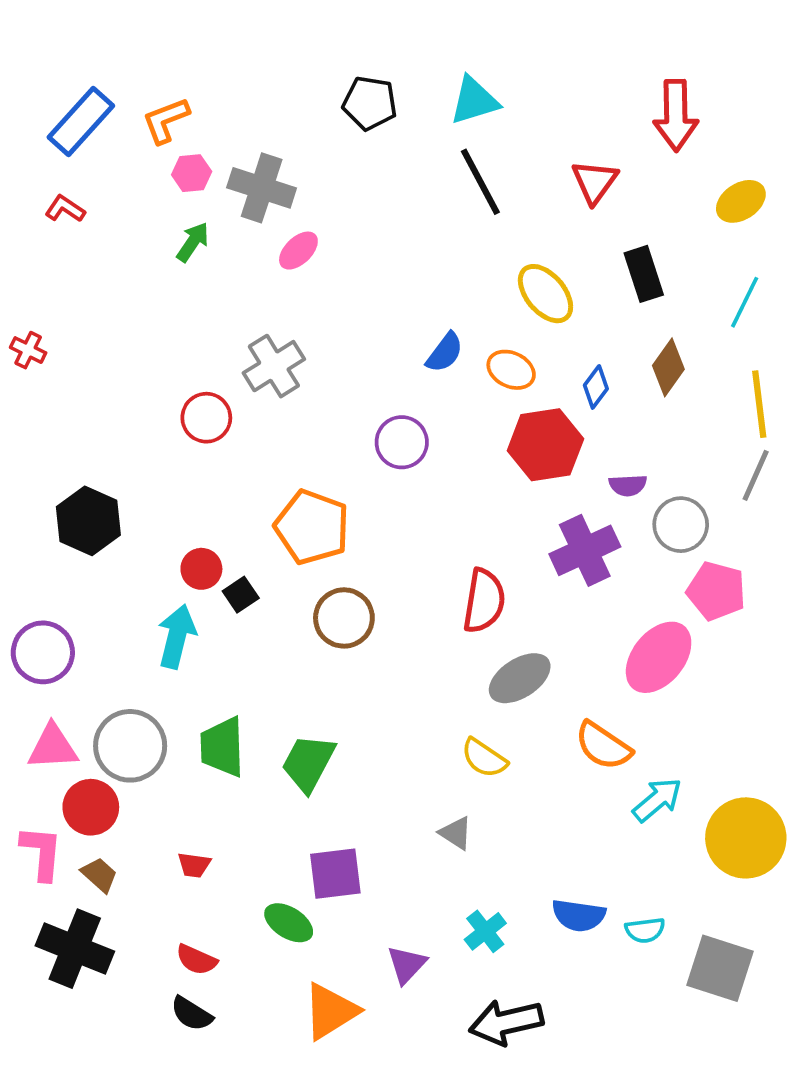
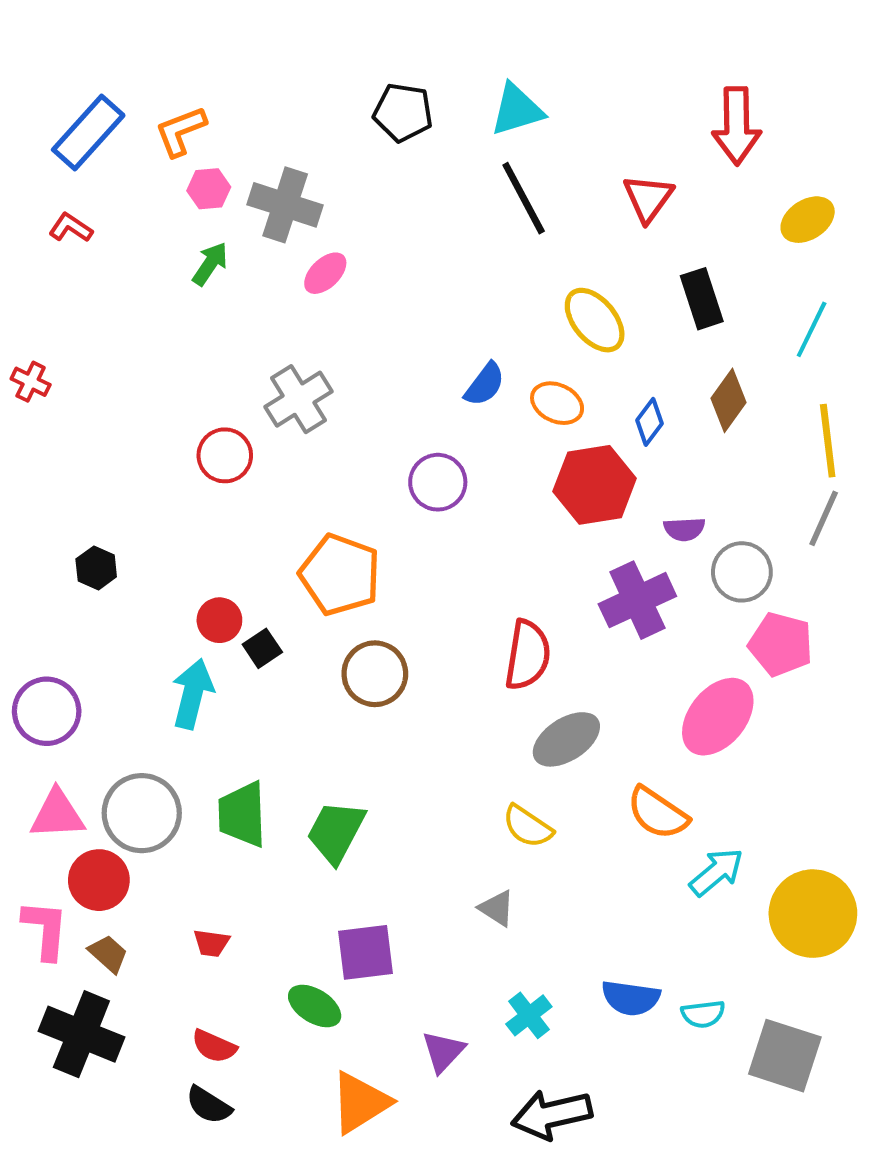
black hexagon: (88, 521) -> (96, 568), size x0.6

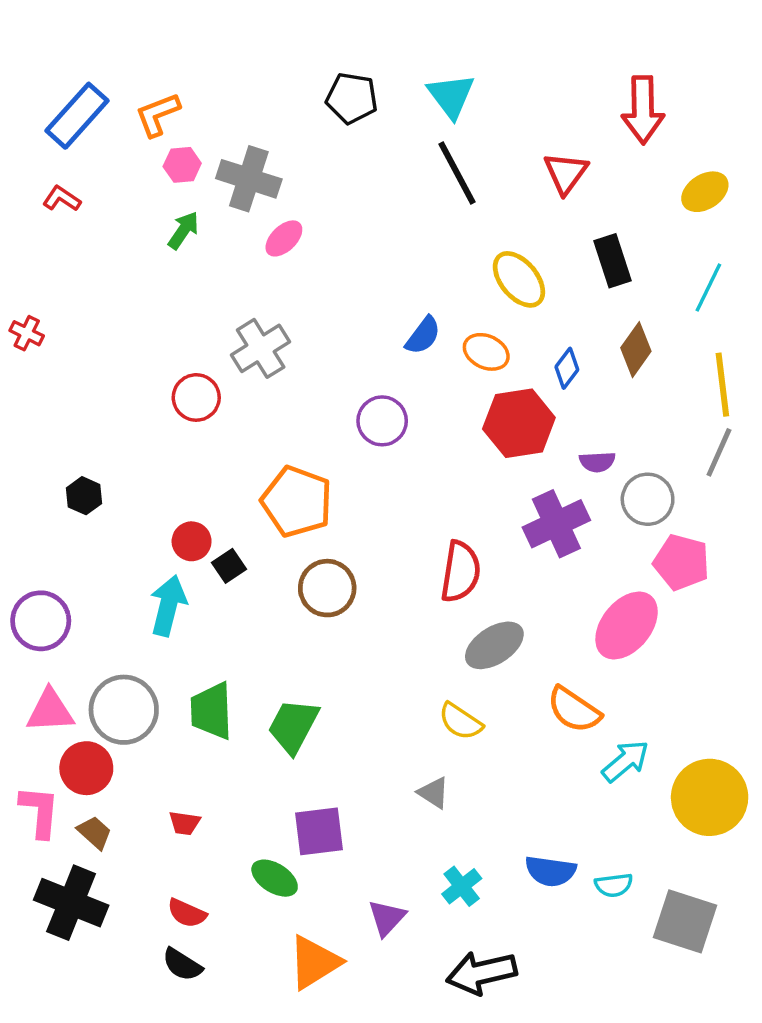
cyan triangle: (517, 110) -> (451, 96), turned -50

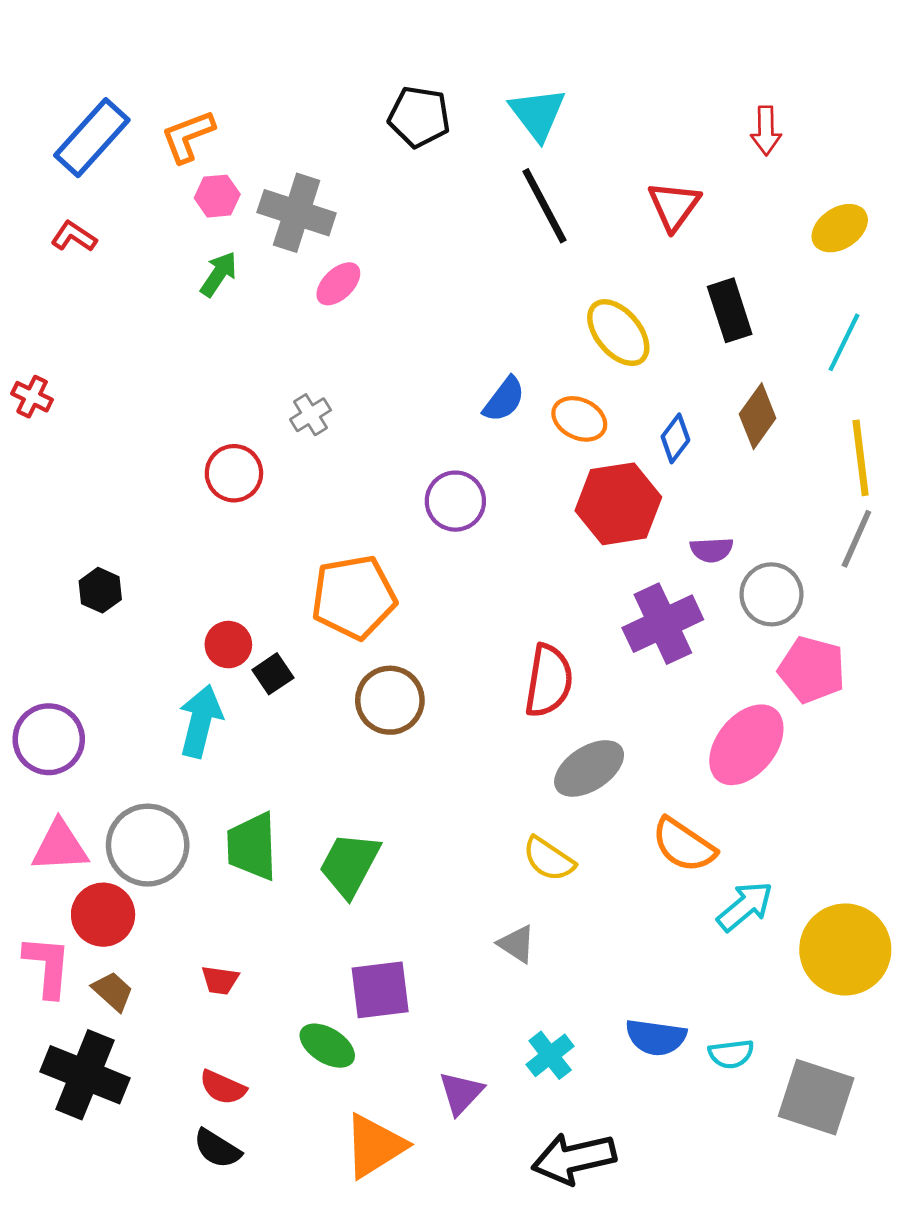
red arrow: (643, 110) -> (766, 131), size x0.6
gray cross: (261, 348) -> (311, 415), size x0.6
orange pentagon: (297, 502) -> (354, 597), turned -30

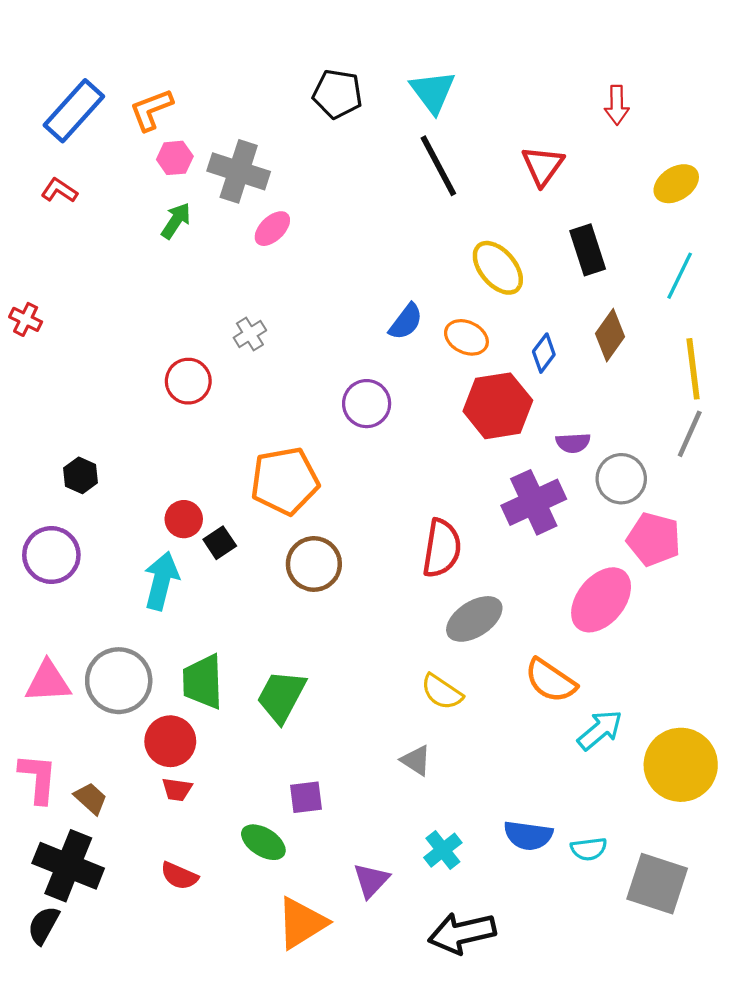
purple circle: (49, 739) -> (51, 555), moved
red circle: (103, 915) -> (170, 741), moved
purple square: (380, 990) -> (306, 797), size x0.7
black semicircle: (217, 1149) -> (44, 925), moved, turned 87

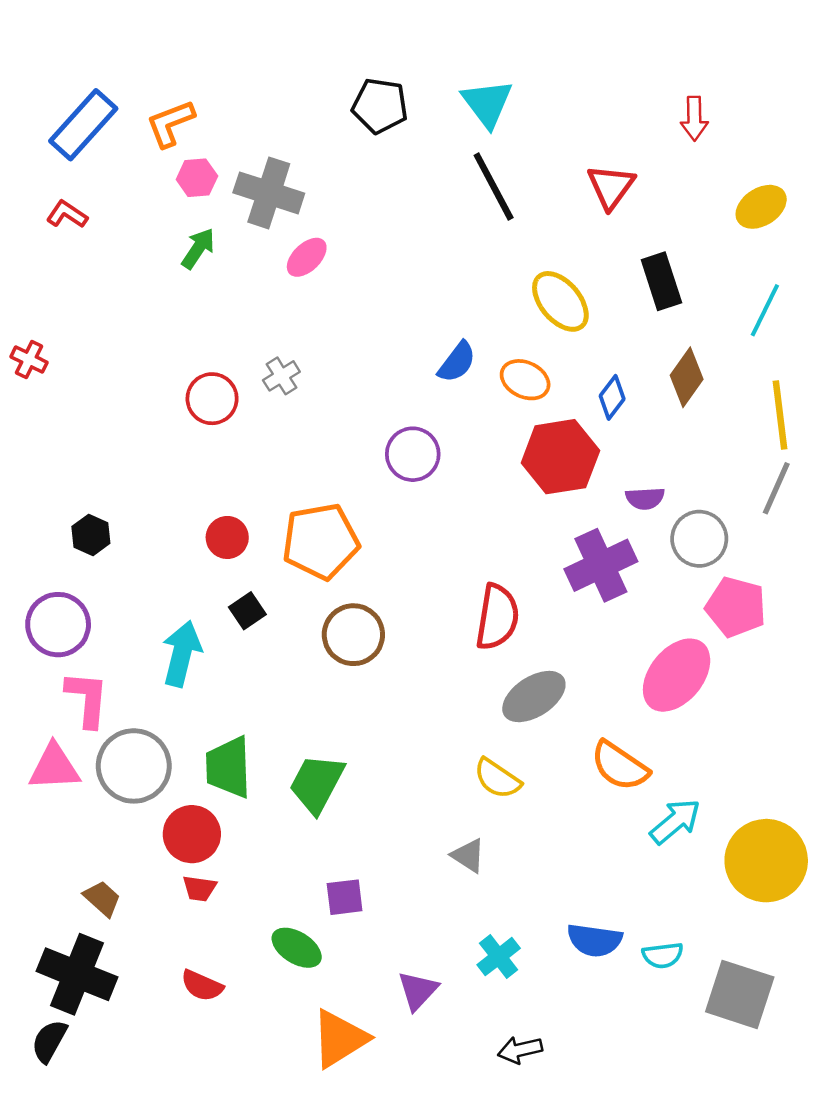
red circle: (188, 381) -> (212, 399), moved
red circle: (184, 519) -> (227, 537), moved
pink L-shape: (38, 778) -> (87, 699), moved
black arrow: (462, 933) -> (520, 1050), size x0.6

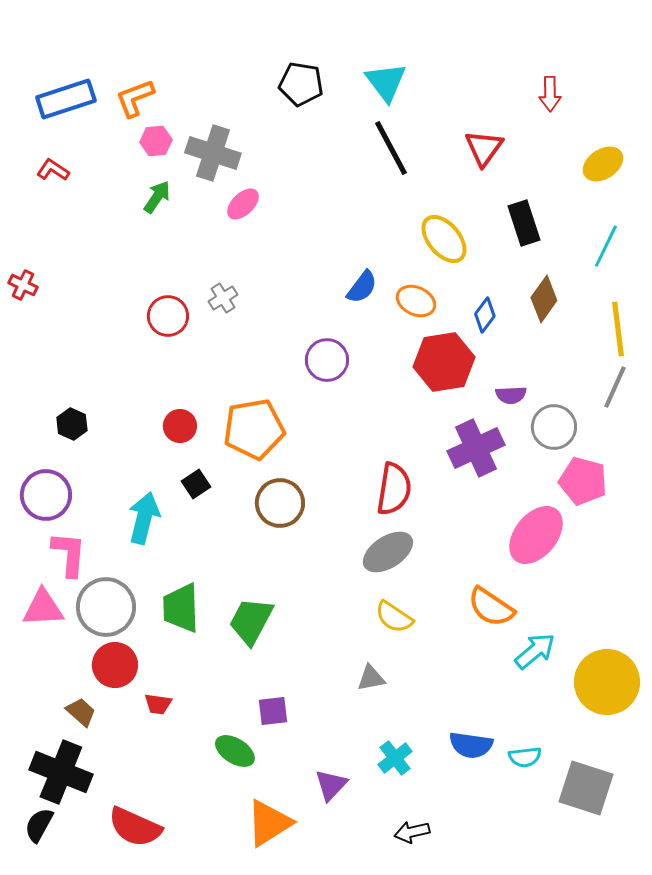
blue rectangle: (83, 125) -> (66, 99), turned 30
gray ellipse: (534, 697) -> (388, 552), moved
red circle: (192, 834) -> (115, 665), moved
gray triangle: (468, 856) -> (371, 678), turned -44
red semicircle: (202, 986) -> (135, 827), moved, size x1.6

